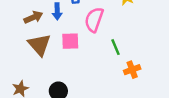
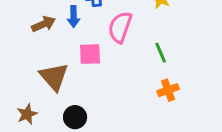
brown triangle: (39, 45) -> (54, 77), moved
green line: (115, 47) -> (161, 53), moved

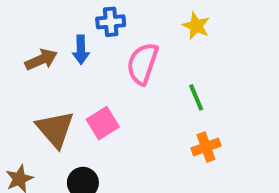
pink square: (90, 54) -> (103, 123), moved, turned -30

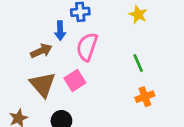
brown arrow: (41, 60) -> (41, 51), moved
pink semicircle: (142, 64) -> (87, 47), moved

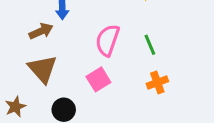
pink semicircle: (87, 47) -> (108, 40), moved
pink square: (75, 80) -> (98, 79), moved

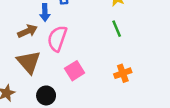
pink semicircle: (108, 40) -> (57, 39), moved
green line: (150, 45) -> (117, 29), moved

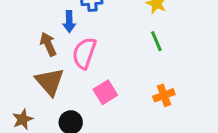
brown arrow: (28, 31) -> (48, 44), turned -90

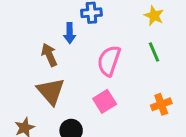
pink semicircle: (84, 53) -> (109, 61), moved

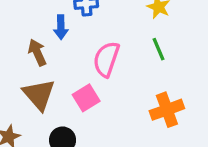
pink square: (105, 101) -> (86, 98), moved
orange cross: (161, 104) -> (167, 110), size x1.4

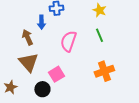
pink square: (86, 98) -> (56, 74), moved

